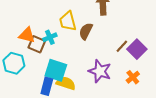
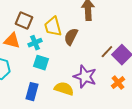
brown square: (37, 44) -> (24, 21), moved
cyan square: (56, 70) -> (41, 63), moved, size x0.7
yellow semicircle: (66, 83) -> (64, 89), moved

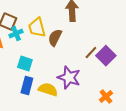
cyan cross: (35, 43) -> (16, 34), moved
orange cross: (118, 83) -> (106, 97), moved
blue rectangle: (32, 92) -> (27, 86), moved

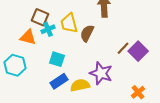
blue rectangle: (27, 86) -> (59, 81), turned 42
yellow semicircle: (48, 90) -> (80, 85), turned -30

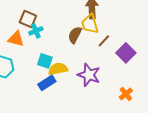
yellow trapezoid: (69, 23) -> (90, 24), moved
brown line: (123, 48) -> (104, 41), moved
yellow semicircle: (80, 85) -> (58, 69), moved

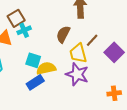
brown square: (28, 19) -> (16, 18), turned 36
yellow trapezoid: (90, 24) -> (78, 53), moved
orange cross: (126, 94) -> (114, 93), turned 32

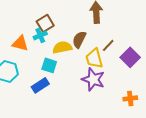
brown square: (16, 18) -> (45, 23), moved
yellow semicircle: (46, 68) -> (62, 47), moved
blue rectangle: (35, 82) -> (40, 85), moved

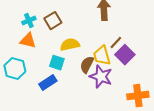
cyan cross: (40, 35) -> (29, 21), moved
brown semicircle: (79, 39) -> (87, 65), moved
purple square: (130, 57) -> (125, 55), moved
orange cross: (130, 98) -> (138, 96), size x1.5

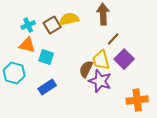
brown line: (116, 43) -> (113, 39), moved
yellow semicircle: (70, 45) -> (69, 19), moved
cyan square: (57, 63) -> (46, 57), moved

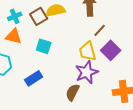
cyan square: (46, 57) -> (44, 46), moved
brown semicircle: (86, 69) -> (73, 92), moved
purple star: (100, 81) -> (87, 72), turned 30

